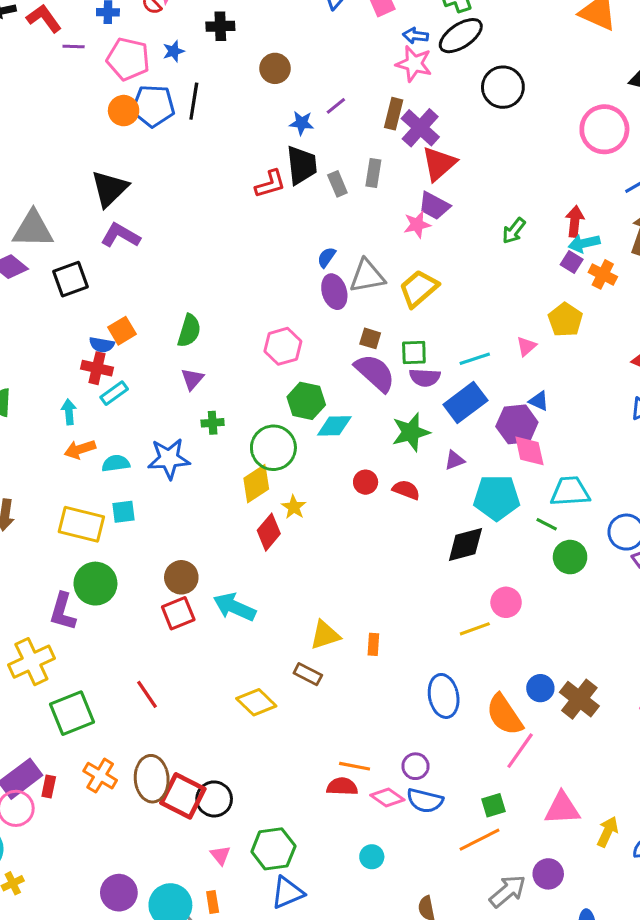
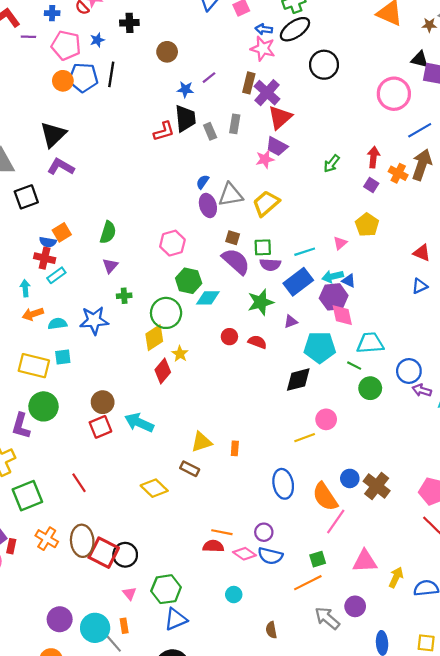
cyan arrow: (584, 243) -> (333, 276), moved
orange cross: (603, 274) -> (398, 173), moved
gray arrow: (508, 891) -> (327, 618), turned -100

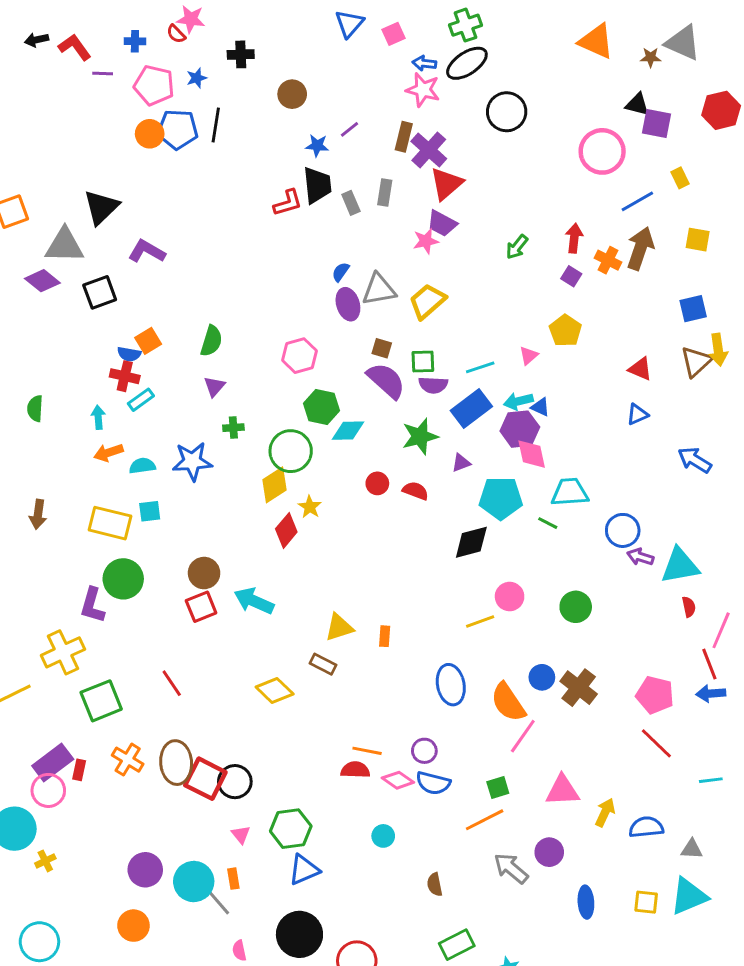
black triangle: (53, 135) -> (101, 207), moved
green circle: (370, 388) -> (576, 607), moved

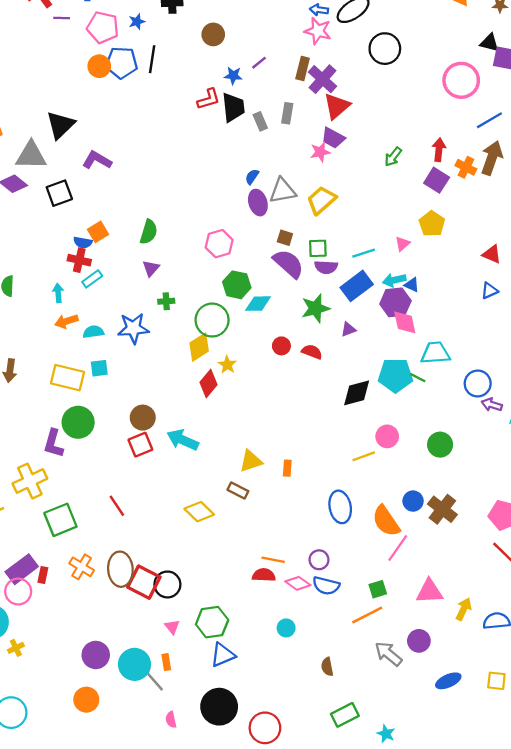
red L-shape: (288, 203) -> (209, 99), moved
purple square: (571, 276) -> (437, 180), size x1.5
cyan pentagon: (501, 498) -> (395, 375), moved
blue ellipse: (586, 902) -> (448, 681), turned 70

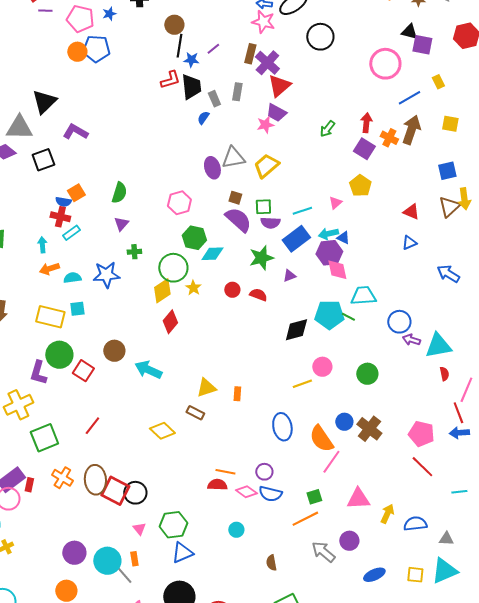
black line: (152, 59) -> (179, 46), moved
blue semicircle: (252, 177) -> (203, 118), moved
yellow star: (227, 365) -> (193, 288), moved
red square: (140, 445) -> (83, 371), moved, turned -35
red line: (117, 506) -> (92, 426), turned 72

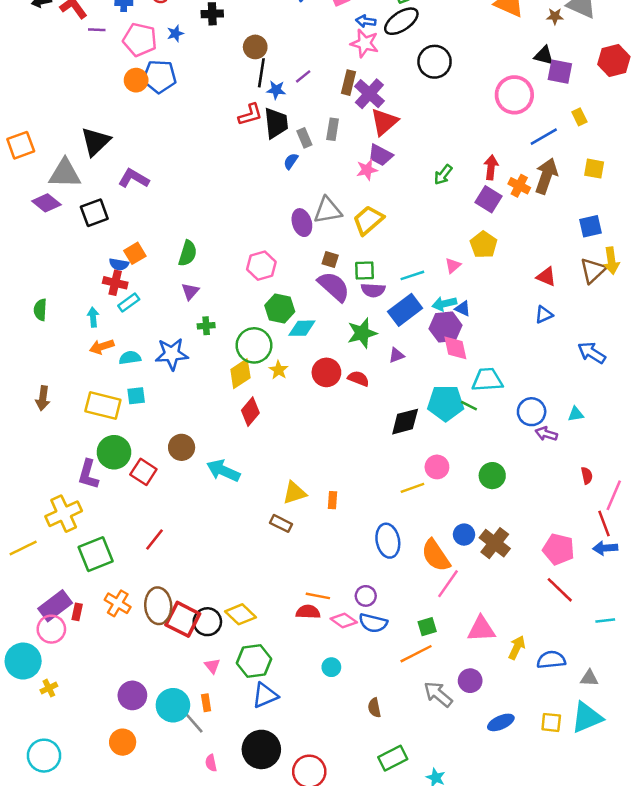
red circle: (232, 290) -> (326, 372), size x1.5
cyan triangle: (438, 346) -> (576, 414), moved, size x0.5
yellow diamond: (162, 431) -> (240, 614), moved

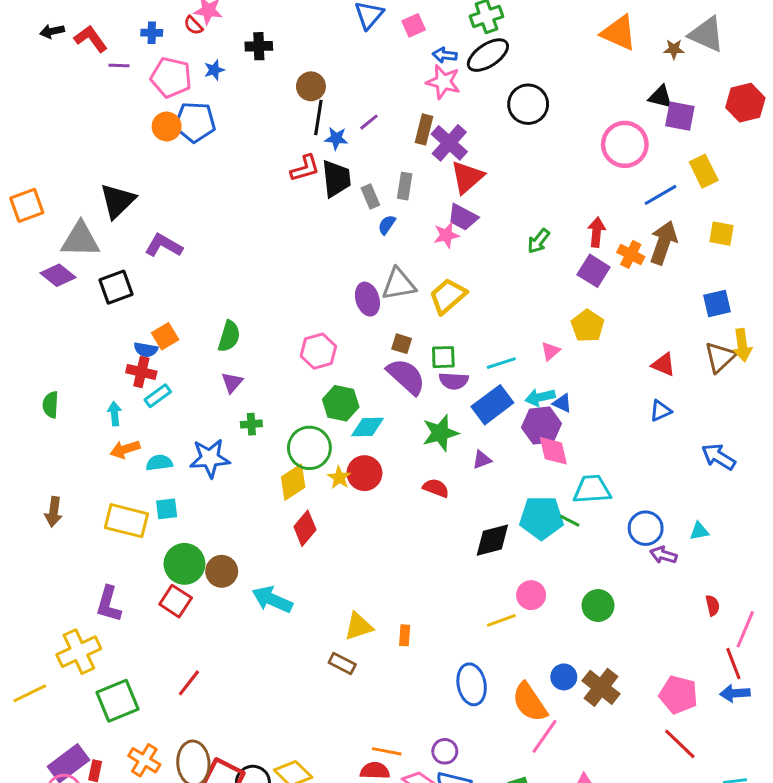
yellow rectangle: (579, 117) -> (704, 171), size x1.5
blue semicircle: (291, 161) -> (387, 225), moved
red circle: (326, 372) -> (364, 473), moved
green circle: (114, 452) -> (184, 564), moved

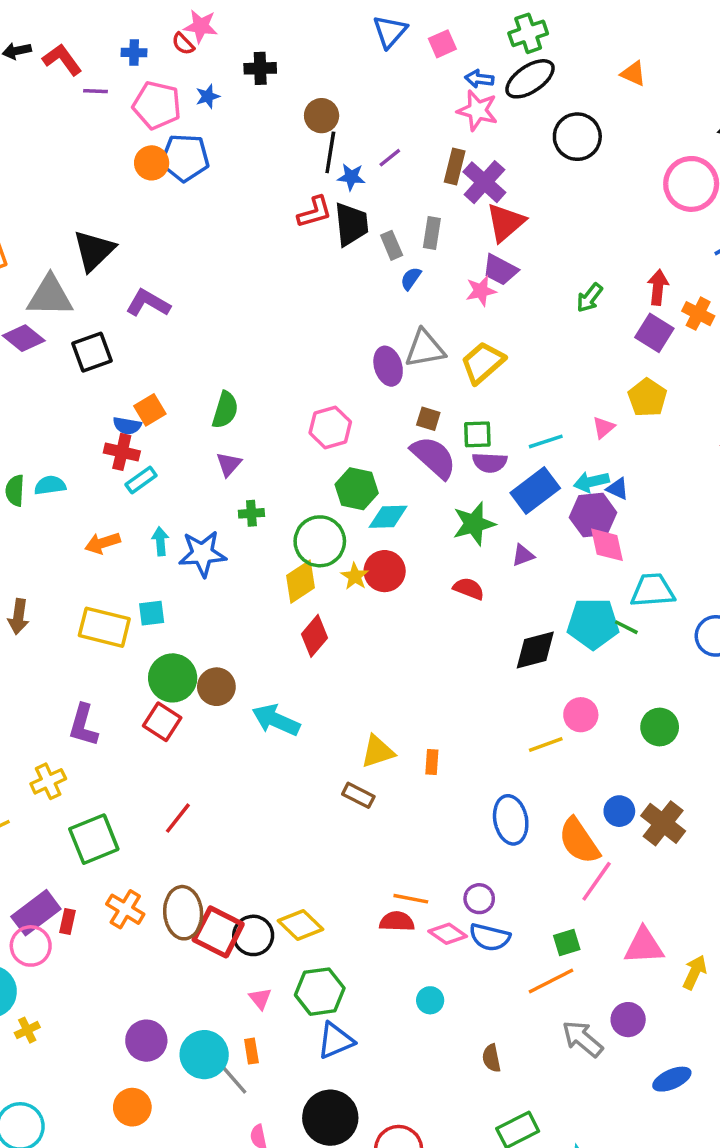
orange triangle: (619, 33) -> (633, 74), moved, size x0.6
cyan arrow: (115, 414) -> (160, 541), moved
cyan semicircle: (159, 463) -> (50, 485), moved
yellow cross: (79, 652) -> (48, 781), size x0.7

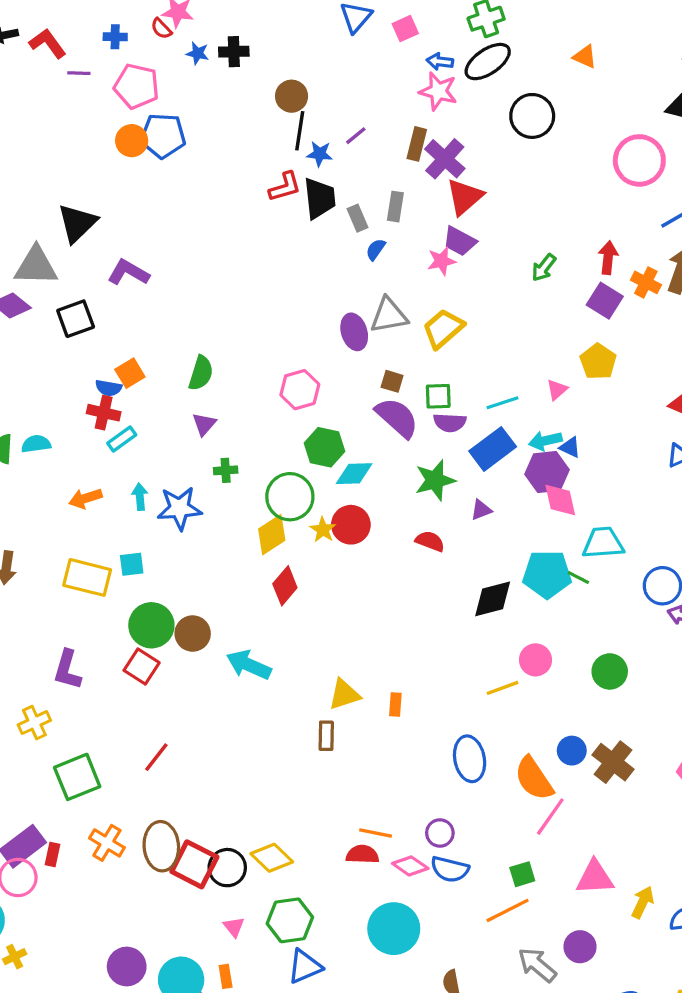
blue star: (208, 96) -> (198, 53), moved, turned 30
brown rectangle: (358, 795) -> (326, 736), turned 64
cyan circle: (430, 1000) -> (394, 929), size x2.0

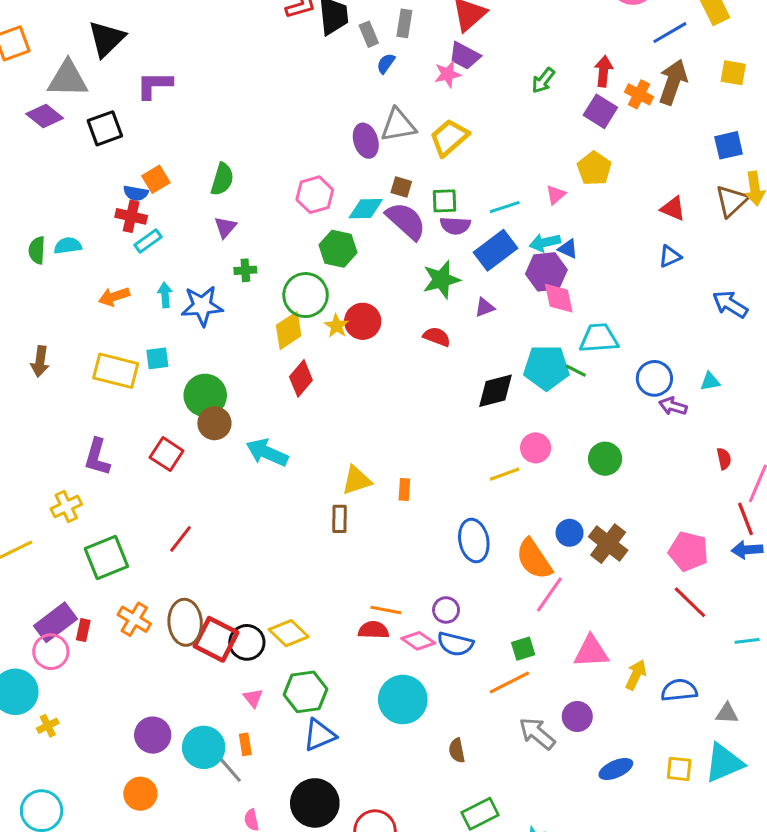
purple L-shape: (128, 273) -> (154, 85), turned -30
cyan diamond: (354, 474) -> (366, 209), moved
green circle: (151, 625) -> (205, 395), moved

